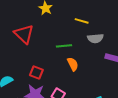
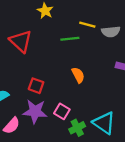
gray semicircle: (95, 38) -> (111, 32), moved
green line: (64, 46) -> (70, 39), moved

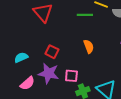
pink square: (62, 111) -> (71, 76), turned -32

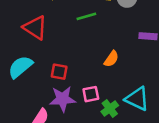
orange semicircle: (89, 46) -> (111, 59), moved, turned 72
cyan semicircle: (21, 57) -> (20, 67), moved, size x1.5

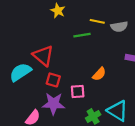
red triangle: (35, 28) -> (43, 56), moved
pink square: (91, 94) -> (78, 91), moved

